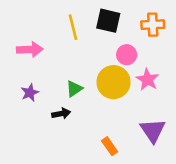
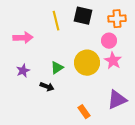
pink circle: (127, 55) -> (109, 41), moved
black arrow: (61, 114) -> (47, 87), turned 32
purple triangle: (153, 131) -> (117, 100), turned 40

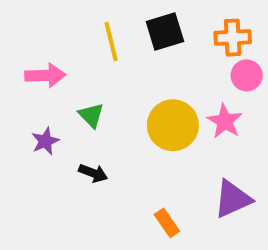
black square: (83, 16) -> (165, 32), turned -30
pink circle: (109, 41) -> (247, 75), moved
green triangle: (57, 68) -> (91, 115), moved, turned -40

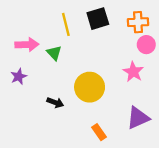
green triangle: (91, 115) -> (54, 53), moved
yellow circle: (173, 125) -> (90, 87), moved
purple star: (45, 141) -> (19, 76), moved

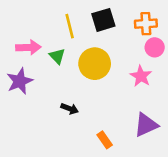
purple star: (19, 76) -> (20, 81), size x1.5
yellow circle: (90, 87) -> (95, 64), moved
black arrow: (55, 102) -> (70, 109), moved

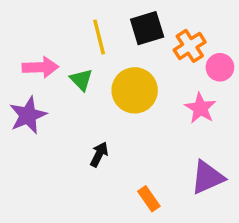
orange cross: (146, 24) -> (190, 46), moved, turned -30
black arrow: (70, 109) -> (99, 154), turned -84

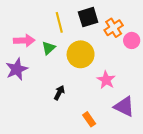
green triangle: (81, 80) -> (49, 48), turned 32
pink star: (200, 108) -> (106, 80), moved
purple triangle: (207, 177) -> (124, 107), turned 50

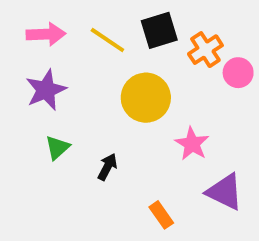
yellow line: (59, 22) -> (107, 40), turned -42
pink arrow: (24, 40) -> (46, 34), moved
green triangle: (49, 48) -> (57, 148), moved
purple star: (17, 69) -> (46, 90), moved

